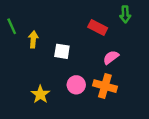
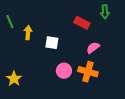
yellow star: (40, 94) -> (14, 79), moved

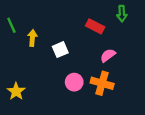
white square: (52, 43) -> (60, 50), turned -32

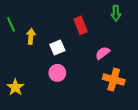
red rectangle: (95, 26) -> (81, 25), moved, turned 42
pink circle: (74, 82) -> (57, 73), moved
orange cross: (102, 83) -> (114, 80), moved

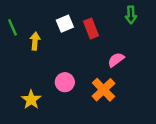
white square: (57, 47) -> (65, 24), moved
orange cross: (114, 80) -> (104, 90), moved, turned 30
yellow star: (15, 87) -> (31, 100), moved

